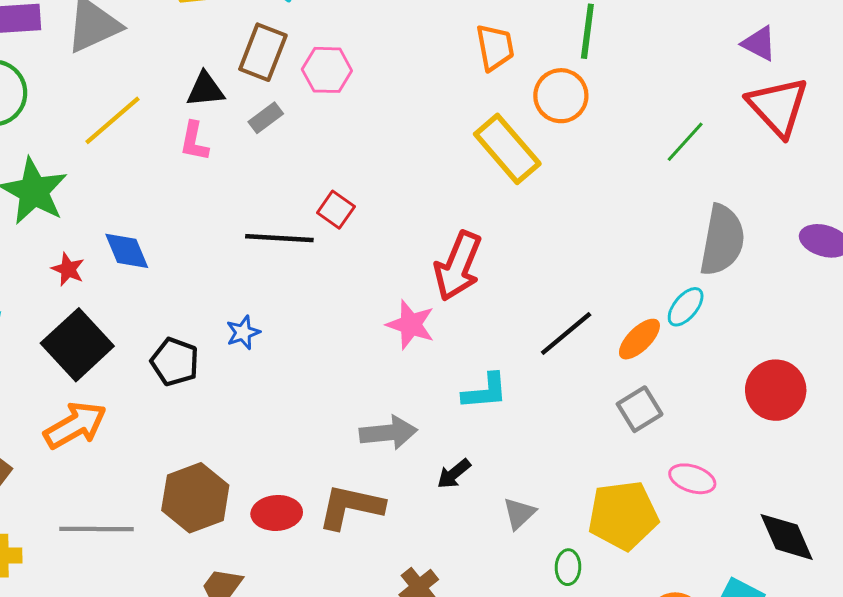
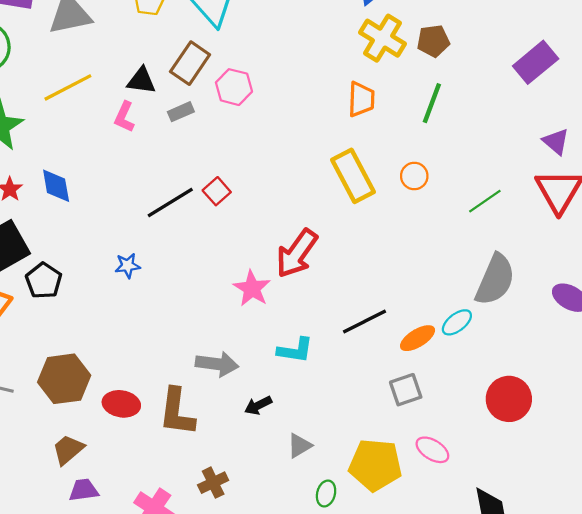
orange circle: (561, 96) -> (414, 176), moved, size x0.7
black line: (279, 238) -> (170, 202), turned -48
black pentagon: (175, 362) -> (44, 281), moved
brown L-shape: (351, 507) -> (177, 412), turned -108

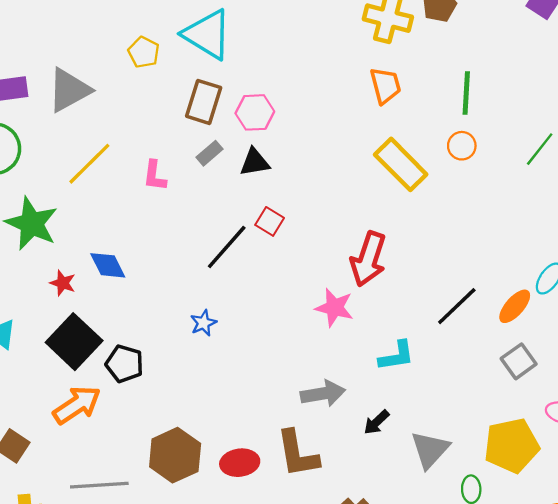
black triangle: (141, 81) -> (255, 162), moved
green line: (432, 103) -> (466, 93), moved
gray triangle: (299, 446) -> (430, 450), size x1.5

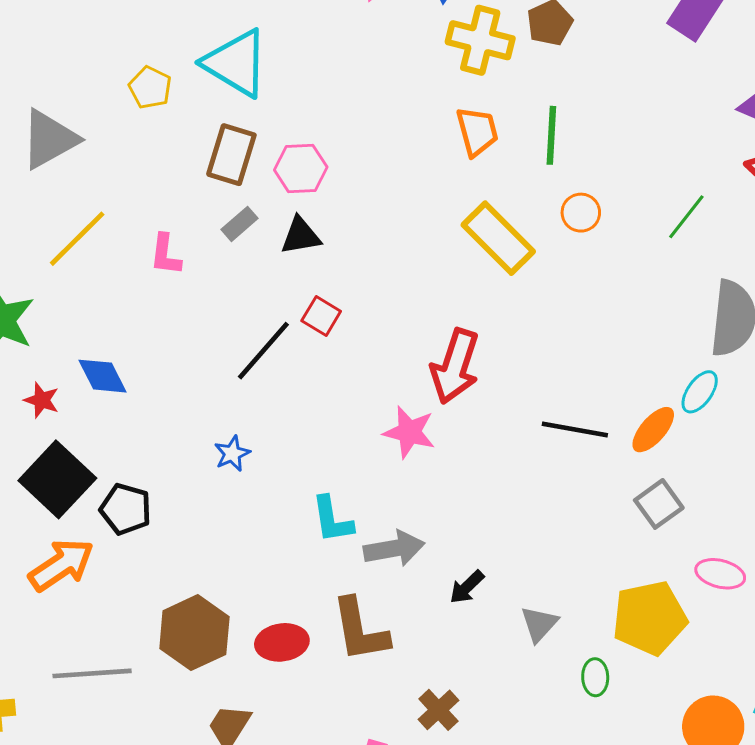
green line: (466, 93) -> (551, 135), moved
black line: (457, 306) -> (575, 430), turned 54
cyan L-shape: (396, 356) -> (332, 520), moved, turned 90
gray triangle: (430, 450) -> (539, 624), size x0.7

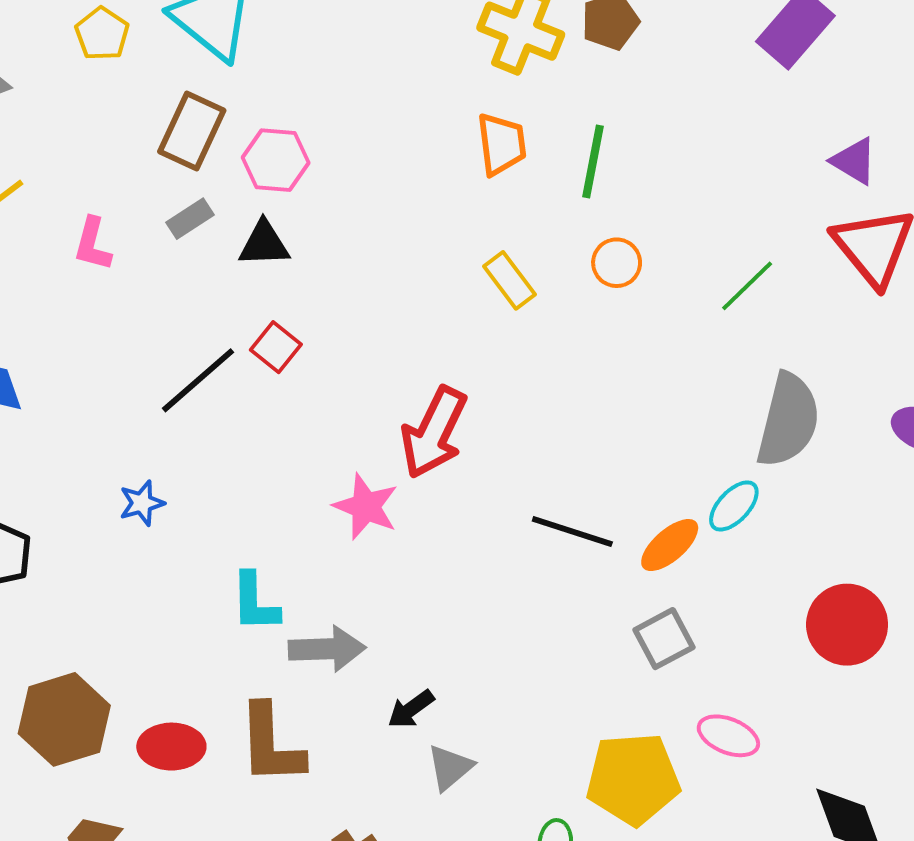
yellow rectangle: (498, 238) -> (509, 280), size x0.6
gray triangle: (539, 624) -> (450, 767), moved

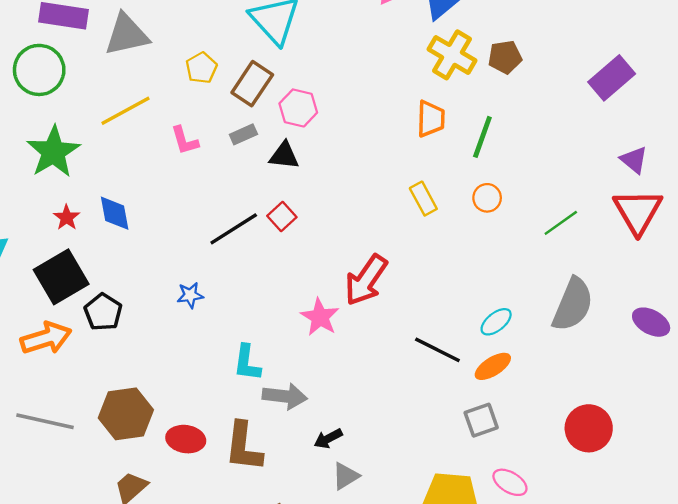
yellow pentagon: (102, 34) -> (201, 68), moved
pink L-shape: (93, 244) -> (185, 141), turned -40
cyan ellipse: (734, 506) -> (496, 322), moved

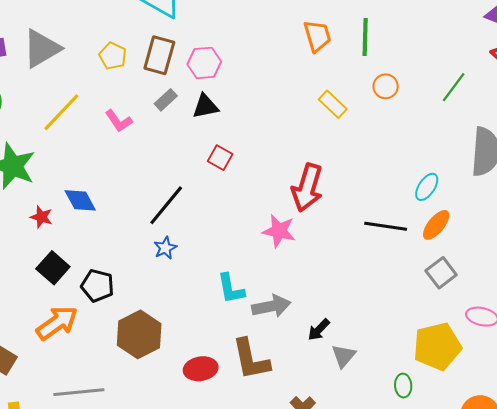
black line: (234, 229) -> (166, 205), moved
black square: (61, 277) -> (53, 268), size x0.7
brown hexagon: (126, 414) -> (139, 334), moved

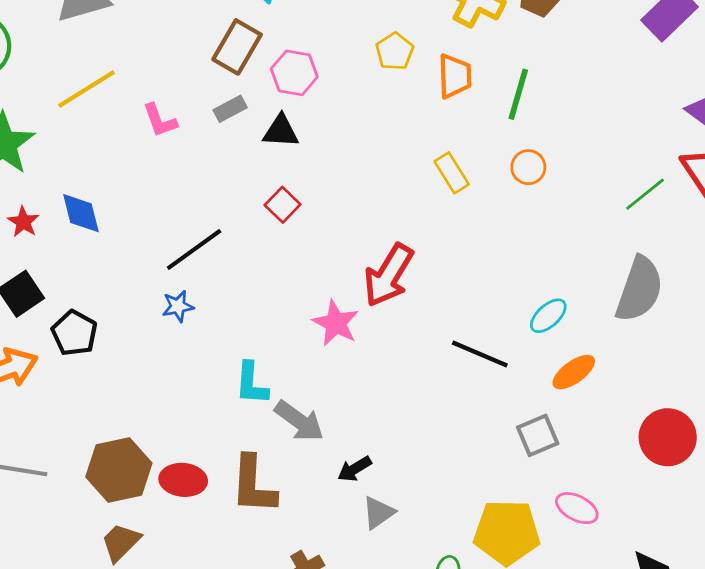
yellow pentagon: (113, 56) -> (395, 51), moved
green line: (454, 87) -> (645, 194), moved
orange ellipse: (436, 225) -> (574, 372), moved
gray arrow: (271, 306) -> (299, 421), turned 33
brown hexagon: (139, 334) -> (119, 470), moved

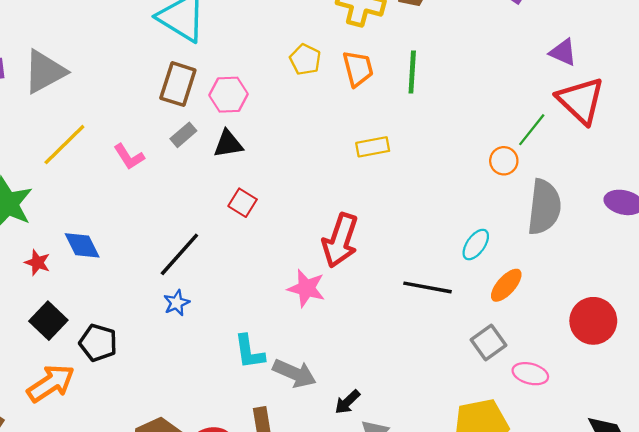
orange circle: (528, 167) -> (504, 161), moved
yellow rectangle: (452, 173) -> (373, 147), turned -56
pink ellipse: (577, 508) -> (530, 374), moved

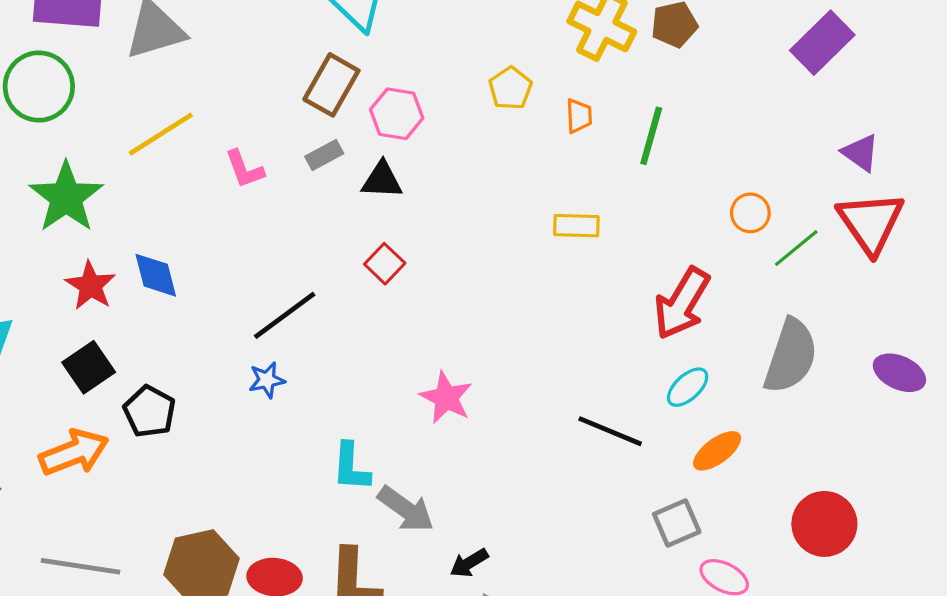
orange trapezoid: (358, 69) -> (579, 116), size x0.7
orange circle: (504, 161) -> (750, 213), moved
red arrow: (340, 240) -> (682, 303), moved
red star: (37, 263) -> (90, 286), size x1.4

